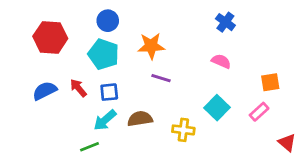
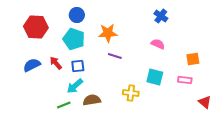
cyan square: (217, 108) -> (155, 77), turned -30
pink rectangle: (259, 112) -> (185, 80), turned 48
brown semicircle: (140, 119) -> (92, 100), moved

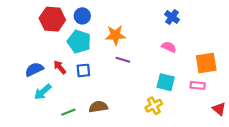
red hexagon: (36, 27) -> (52, 19), moved
orange square: (193, 59) -> (206, 63), size x1.5
cyan arrow: (75, 86) -> (43, 92), moved
yellow cross: (131, 93) -> (154, 106), moved, turned -35

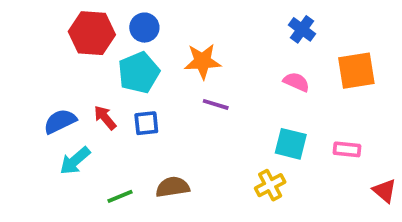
cyan pentagon: (79, 42) -> (139, 73), turned 30
orange square: (206, 63) -> (356, 71), moved

